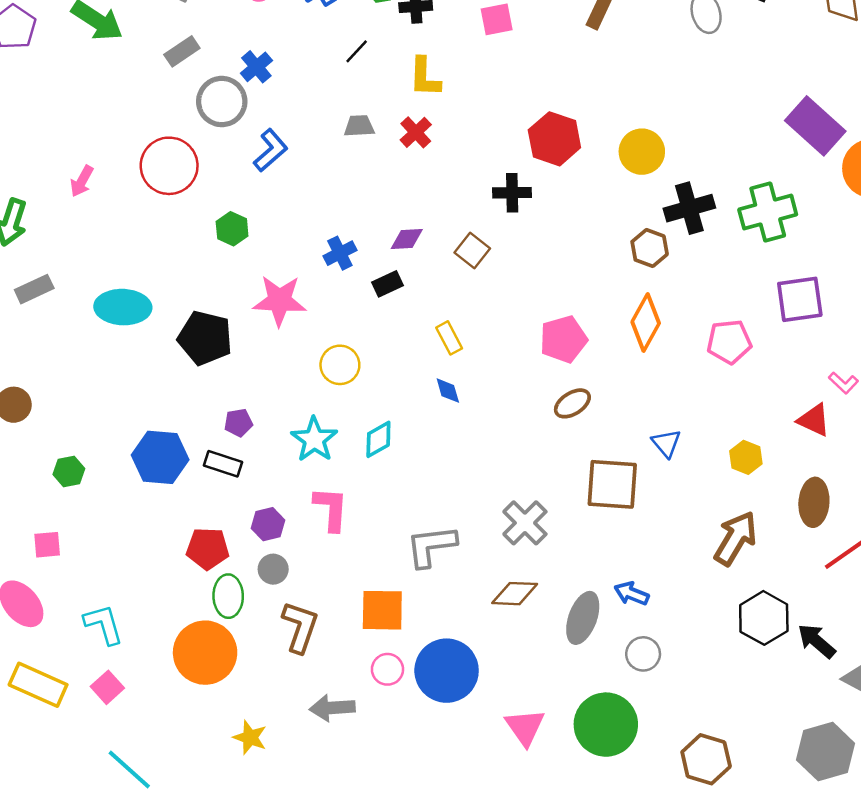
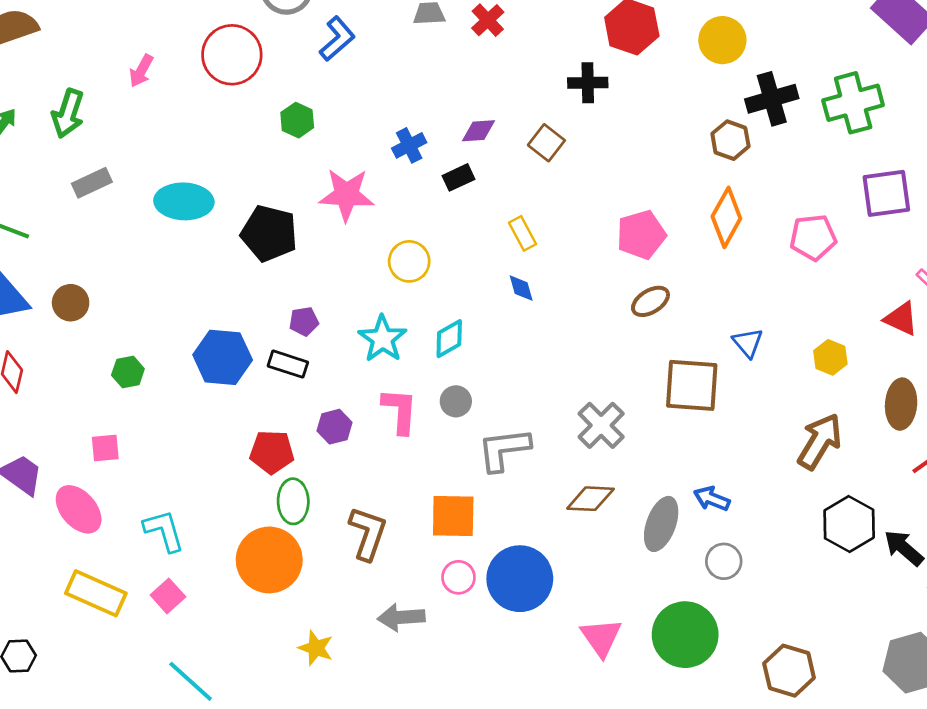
gray circle: (273, 569) -> (456, 401), moved

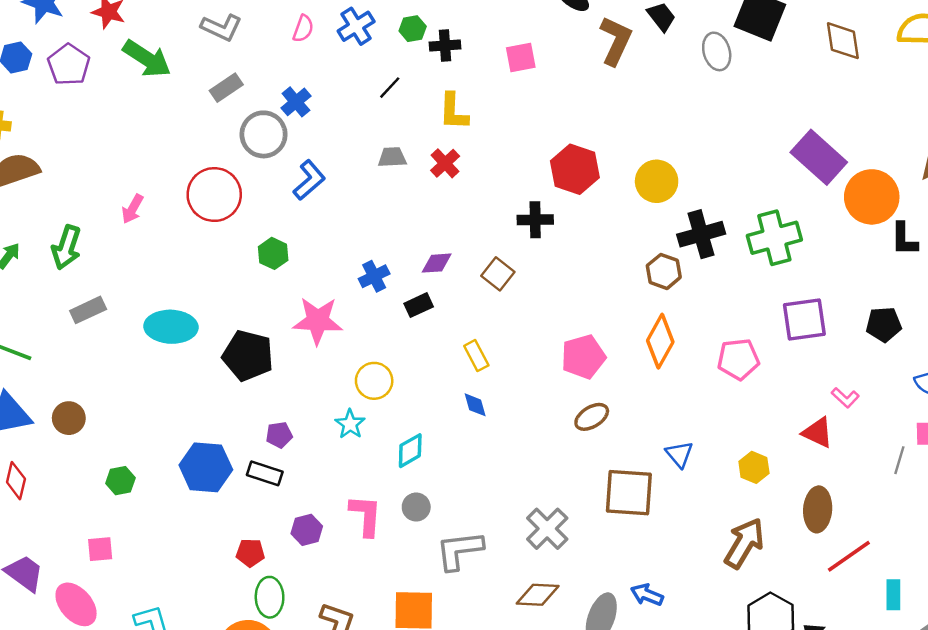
cyan star: (383, 339) -> (350, 424), moved, size x0.7
red pentagon: (272, 452) -> (250, 553), size x0.7

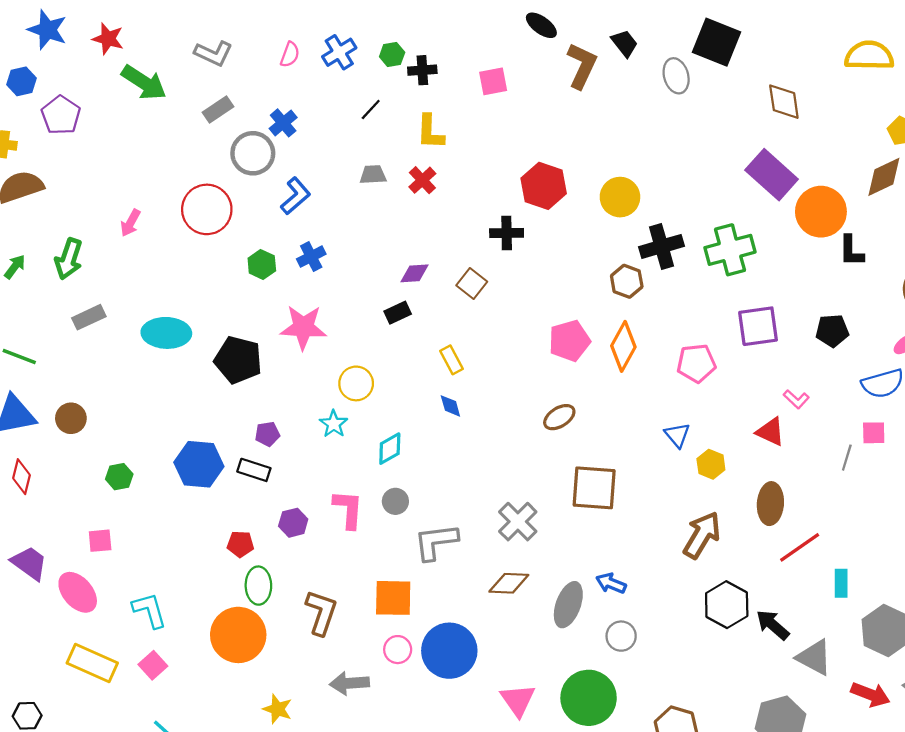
brown diamond: (843, 41) -> (784, 102), moved
purple pentagon: (69, 65) -> (61, 115), moved
blue cross: (374, 276) -> (311, 257), moved
pink pentagon: (583, 357) -> (569, 341), moved
blue triangle: (679, 454) -> (677, 435), moved

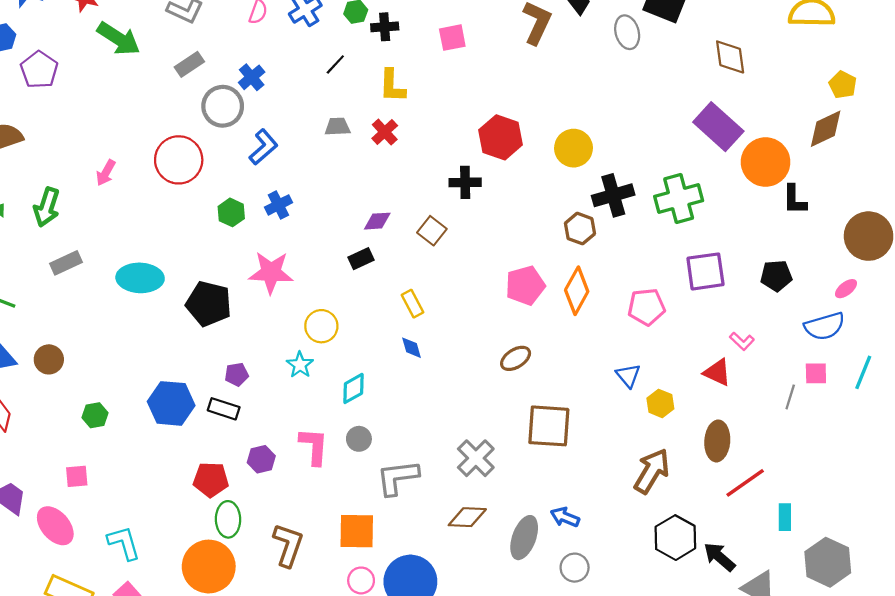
red pentagon: (240, 544) -> (211, 480), size x1.4

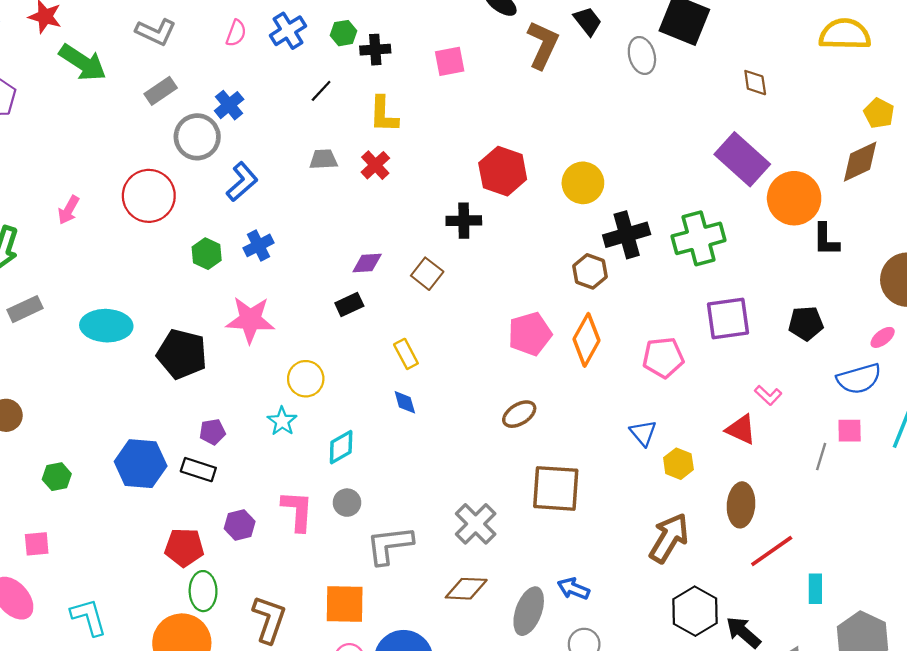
brown diamond: (730, 57) -> (755, 83), size x0.7

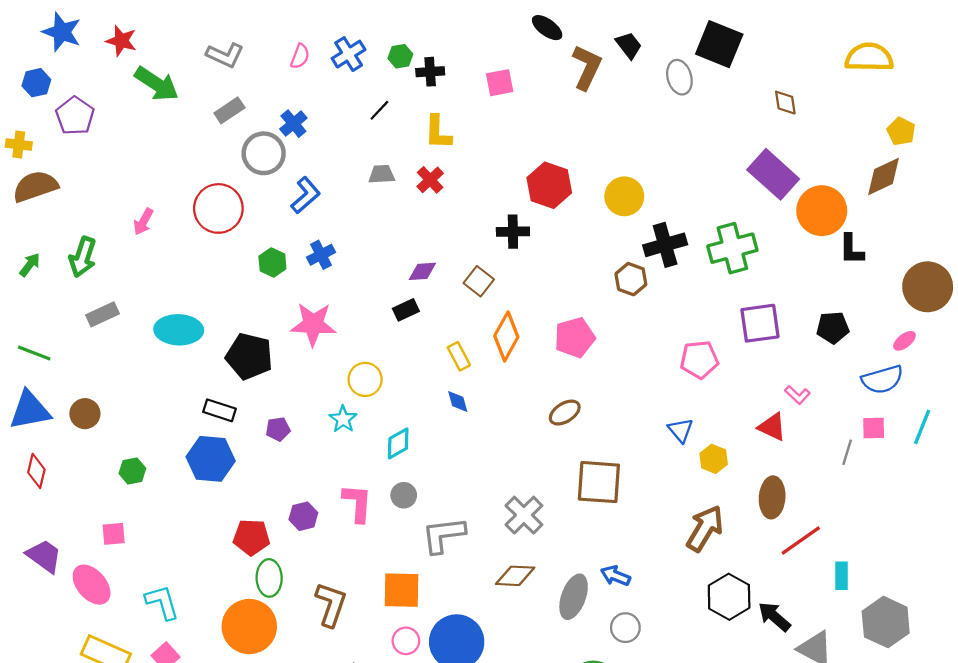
orange diamond: (586, 340) -> (506, 336), moved
black rectangle: (198, 470) -> (219, 410), moved

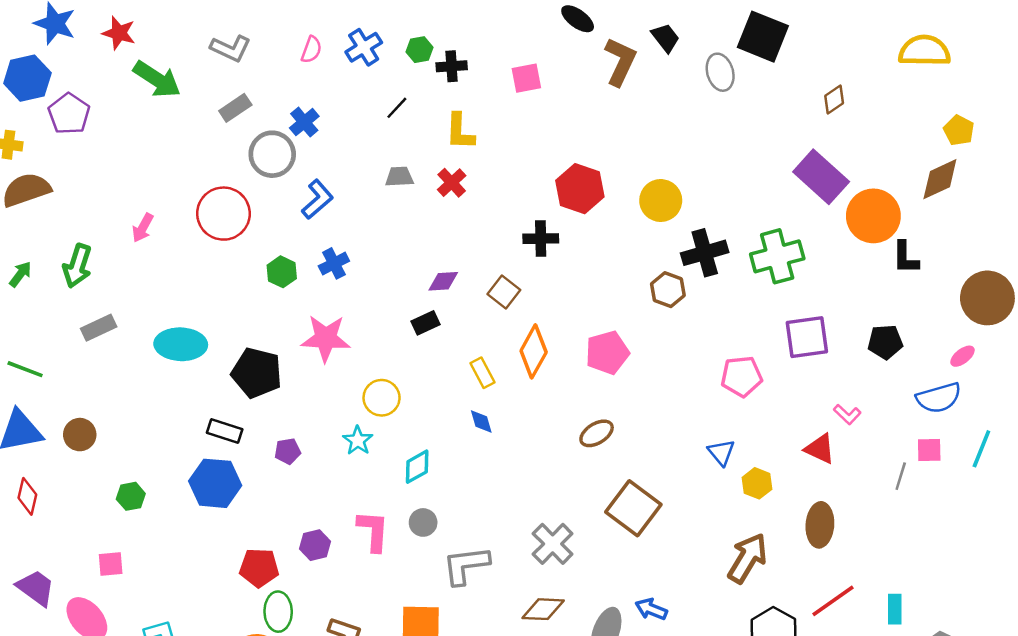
blue hexagon: (36, 83) -> (27, 78), size x1.5
brown diamond: (785, 103) -> (834, 100), turned 64
brown square: (599, 482) -> (633, 508), turned 33
red line: (801, 540) -> (833, 601), moved

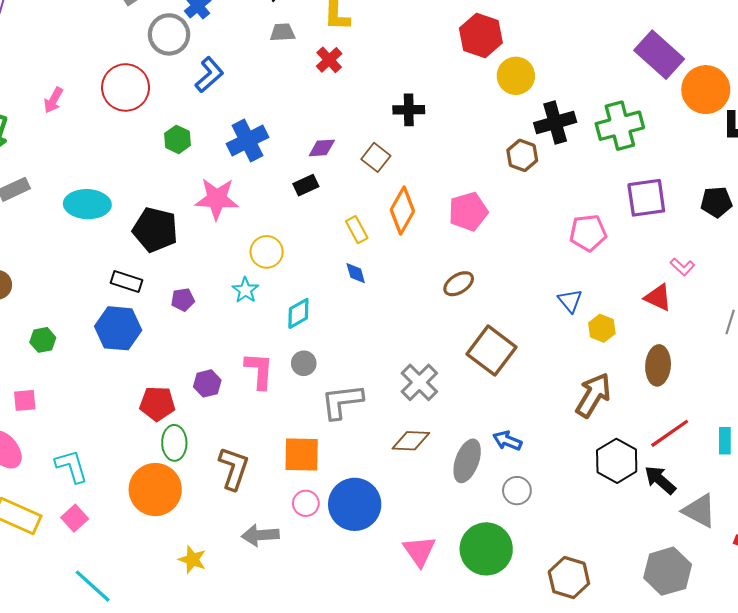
gray trapezoid: (399, 177) -> (283, 32), moved
red hexagon: (580, 189) -> (481, 35), moved
blue cross: (334, 263) -> (248, 141), moved, size x1.5

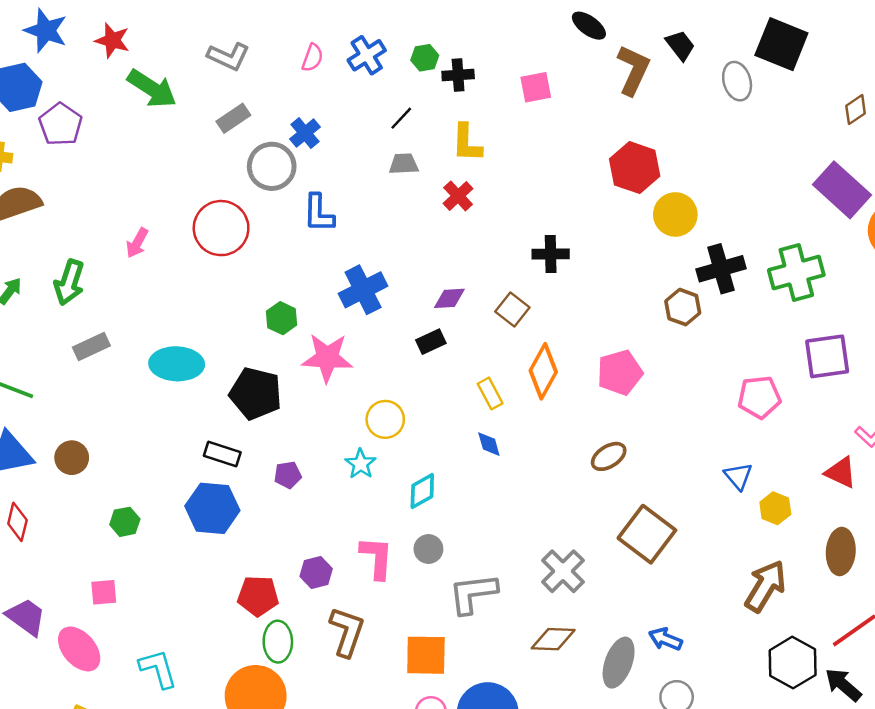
blue L-shape: (209, 75) -> (319, 213), turned 132
green hexagon: (177, 139) -> (282, 318), moved
brown L-shape: (234, 468) -> (347, 632), moved

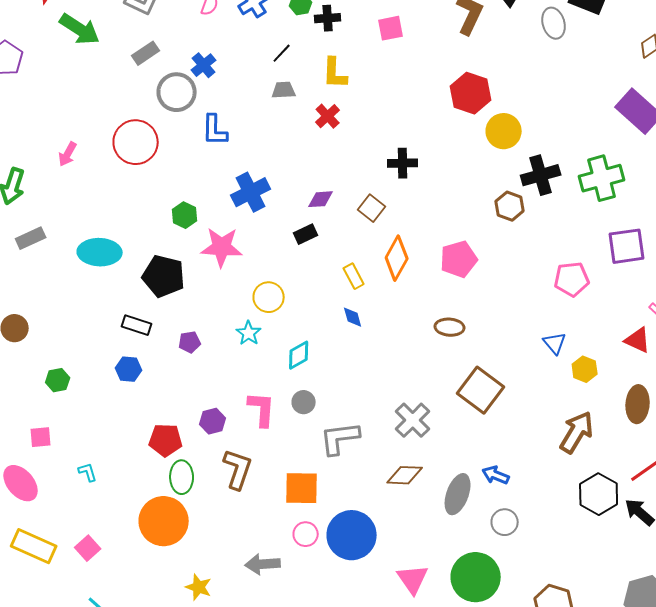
brown ellipse: (609, 456) -> (450, 327), turned 36
blue hexagon: (212, 508) -> (129, 369), size x0.6
cyan L-shape: (158, 669) -> (88, 472), moved, size x0.6

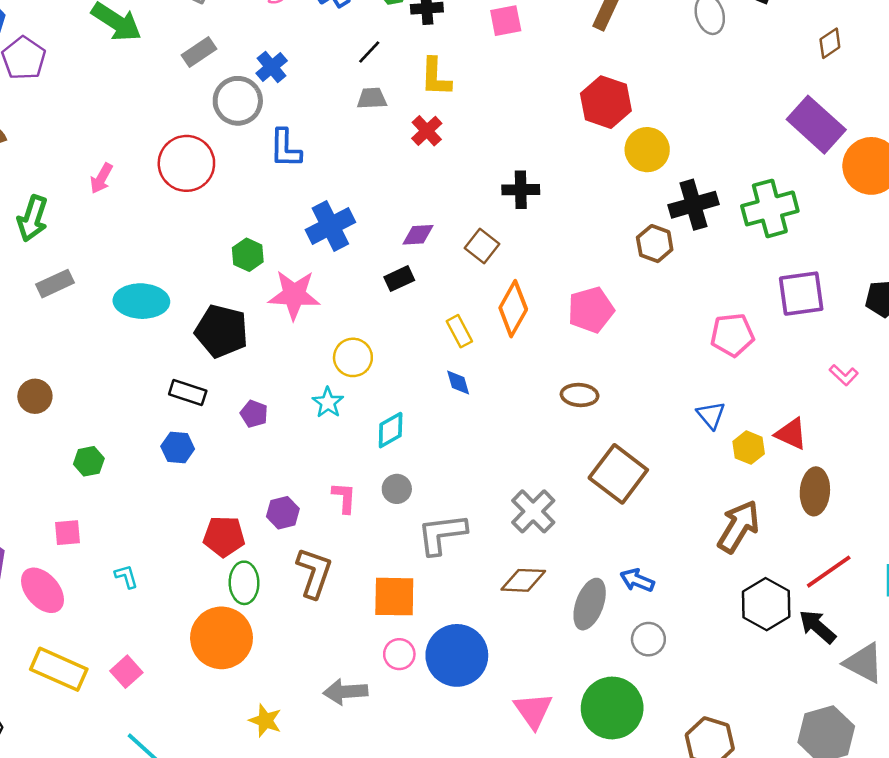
red triangle: (638, 340) -> (791, 434), moved
purple pentagon: (190, 342) -> (254, 414), turned 30
pink L-shape: (262, 409) -> (344, 498), size x0.7

